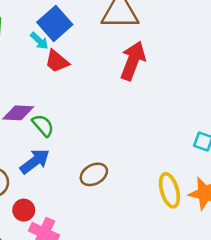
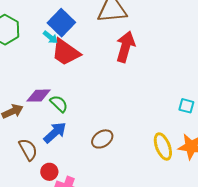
red trapezoid: (57, 61) -> (66, 52), size x1.5

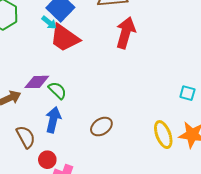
blue arrow: (55, 133) -> (53, 120), turned -35

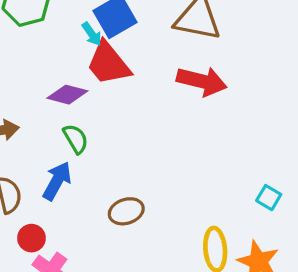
red arrow: (126, 33) -> (202, 81), turned 72
purple diamond: (37, 82) -> (67, 95), moved

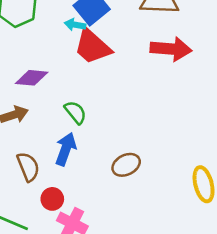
cyan arrow: (92, 34) -> (75, 25), turned 144
purple diamond: (67, 95) -> (32, 78), moved

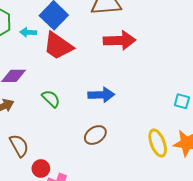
cyan arrow: (75, 25) -> (28, 32), moved
blue arrow: (66, 149) -> (101, 95), moved, turned 75

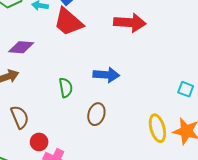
green semicircle: (51, 99) -> (66, 88), moved, turned 30
brown ellipse: (95, 135) -> (96, 114), turned -45

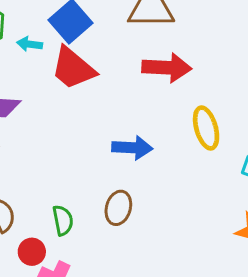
green semicircle: (66, 88) -> (63, 220), moved
yellow ellipse: (157, 128) -> (206, 128), moved

